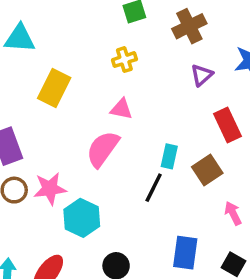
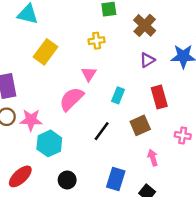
brown cross: (189, 26) -> (145, 25), turned -30
pink triangle: (121, 109) -> (89, 74), turned 42
cyan rectangle: (169, 156) -> (118, 95), moved

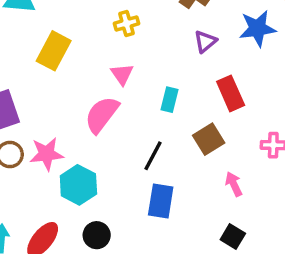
blue rectangle: (116, 179) -> (161, 201), moved
black circle: (67, 180) -> (97, 235), moved

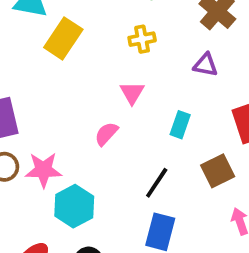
purple triangle: (205, 41) -> (206, 65), moved, turned 45
yellow rectangle: (54, 51) -> (63, 38), moved
pink semicircle: (102, 115) -> (106, 134), size x0.6

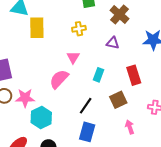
yellow rectangle: (63, 38) -> (37, 28), turned -35
pink semicircle: (106, 134) -> (59, 79), size x1.5

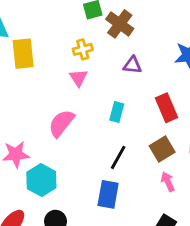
brown cross: (119, 15) -> (120, 24), moved
pink triangle: (73, 57) -> (78, 78), moved
brown square: (118, 100) -> (162, 149), moved
black line: (86, 106) -> (118, 157), moved

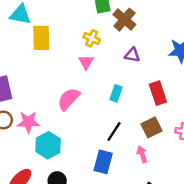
yellow cross: (83, 49) -> (92, 38), turned 35
pink arrow: (168, 182) -> (142, 154), moved

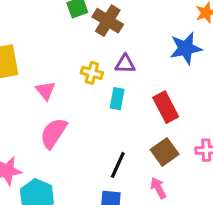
yellow cross: (92, 38) -> (92, 73), moved
pink triangle: (86, 62) -> (45, 91), moved
cyan rectangle: (116, 93) -> (117, 99), moved

